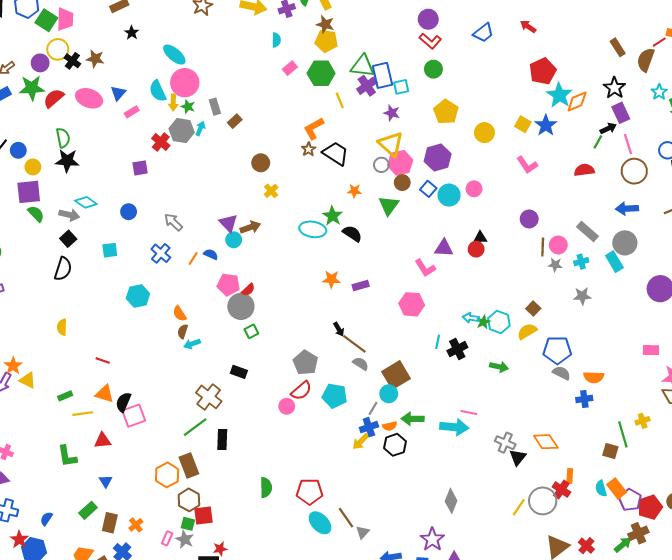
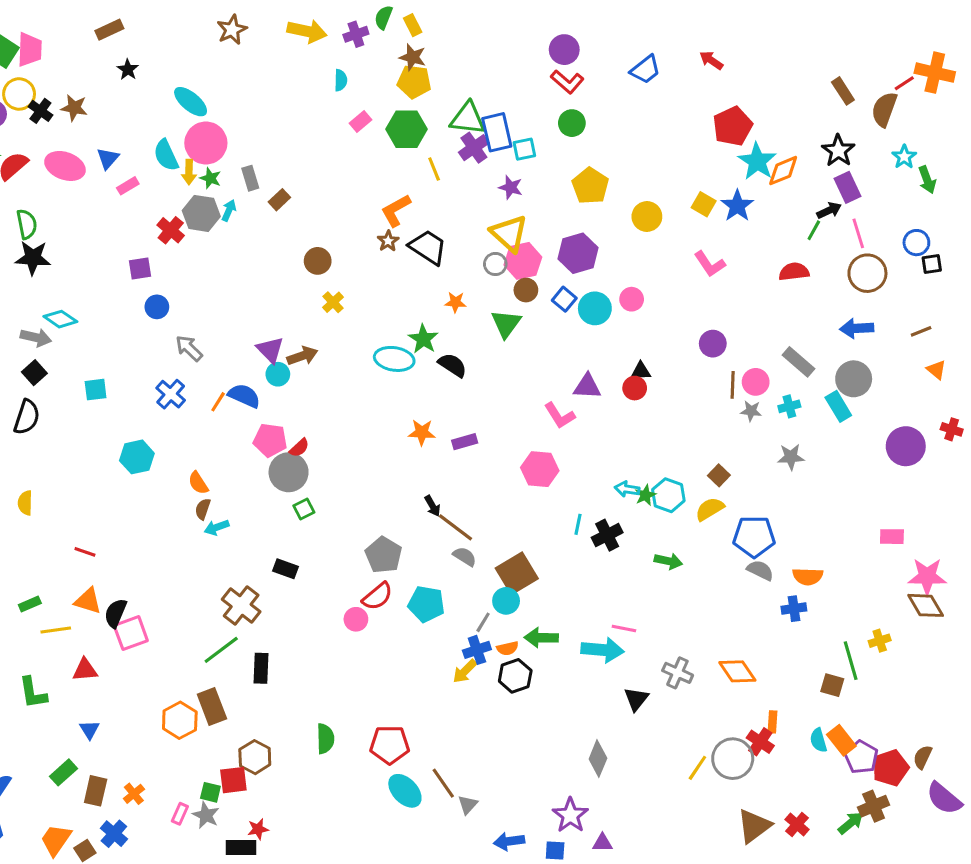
blue circle: (129, 212) -> (157, 307), moved
blue semicircle: (211, 254) -> (244, 396), size x1.5
black triangle: (518, 457) -> (636, 699), moved
brown hexagon: (189, 500) -> (255, 757), moved

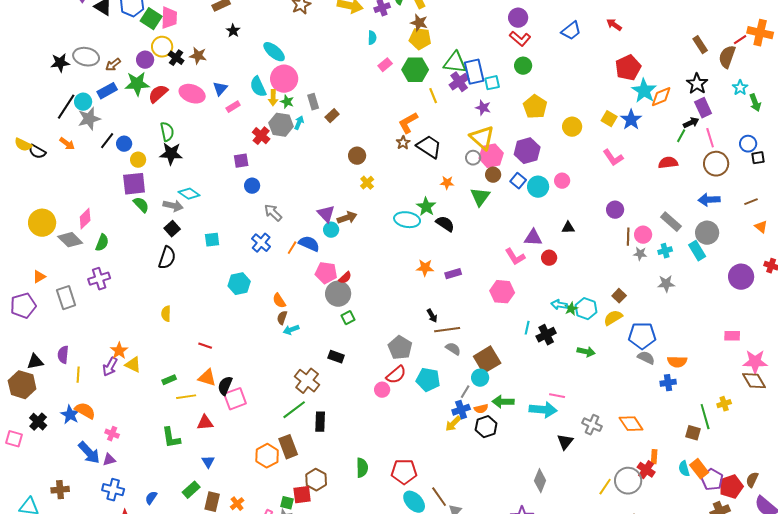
red circle: (635, 388) -> (549, 258), moved
brown line: (455, 527) -> (447, 330), turned -45

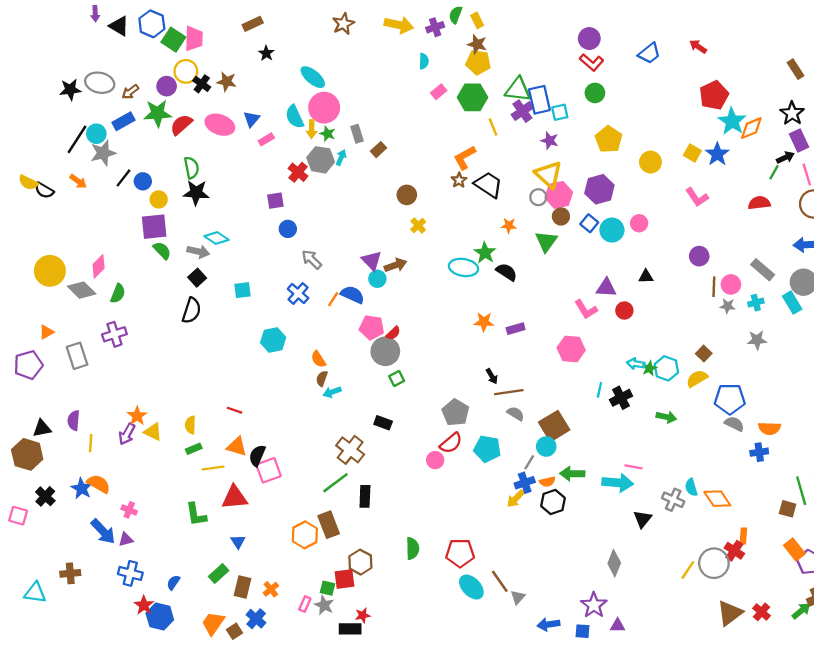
yellow semicircle: (166, 314) -> (190, 425), moved
red triangle: (205, 423) -> (235, 497), size x1.4
cyan semicircle: (684, 469) -> (691, 487), moved

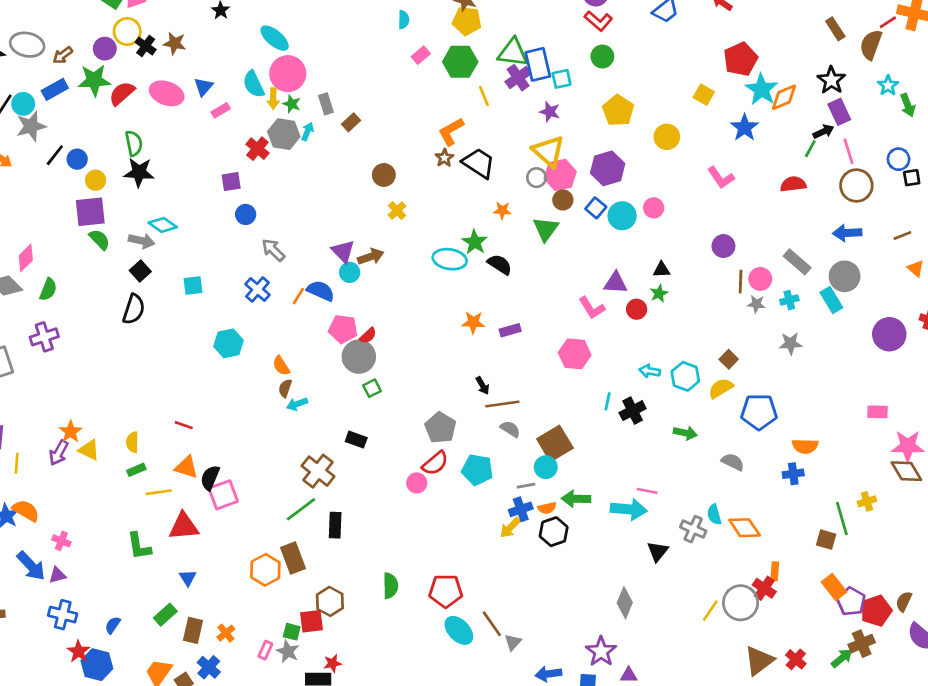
yellow square: (692, 153) -> (704, 95), moved
green star: (649, 368) -> (659, 293), moved
gray semicircle: (734, 424) -> (733, 462), moved
gray line: (529, 462) -> (526, 486), turned 49

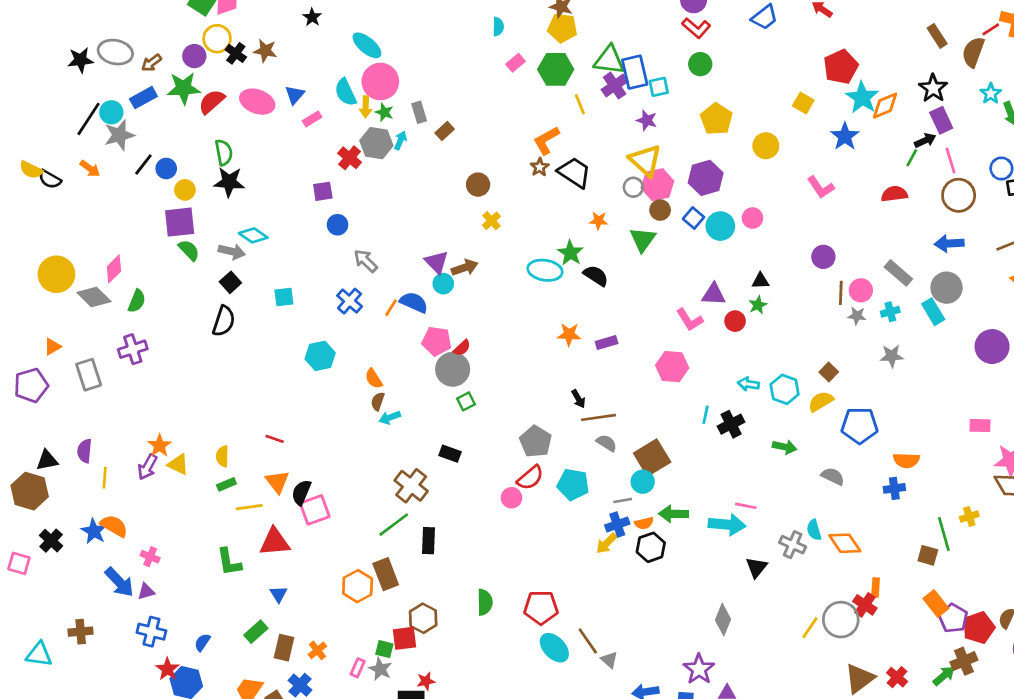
orange triangle: (186, 467) -> (277, 482), turned 35
gray triangle: (513, 642) -> (609, 660), turned -30

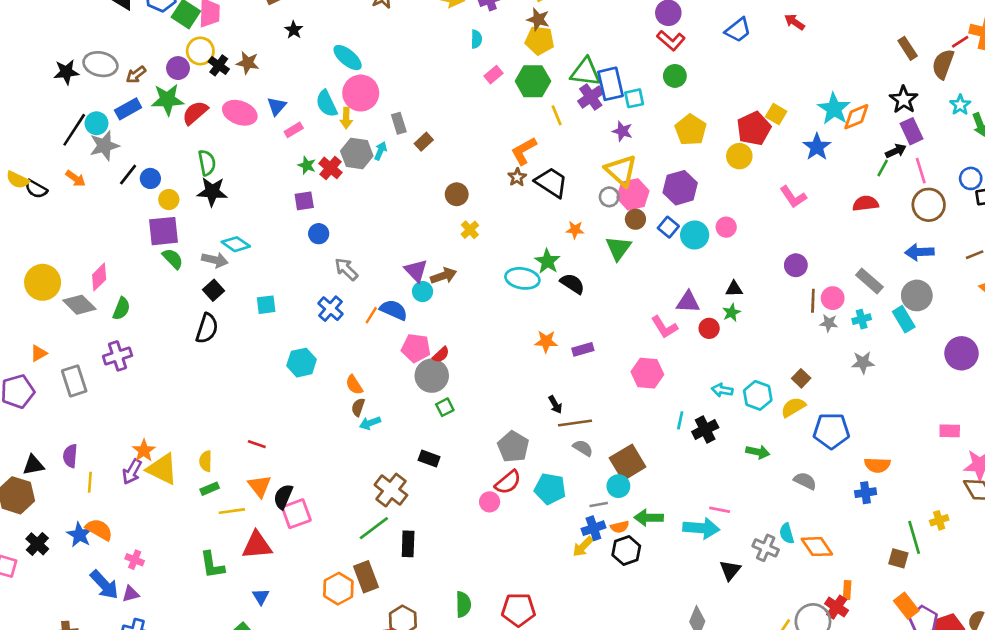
red pentagon: (841, 67) -> (754, 129), moved
green star: (384, 112) -> (307, 165), moved
yellow triangle: (178, 464) -> (162, 469), size x1.5

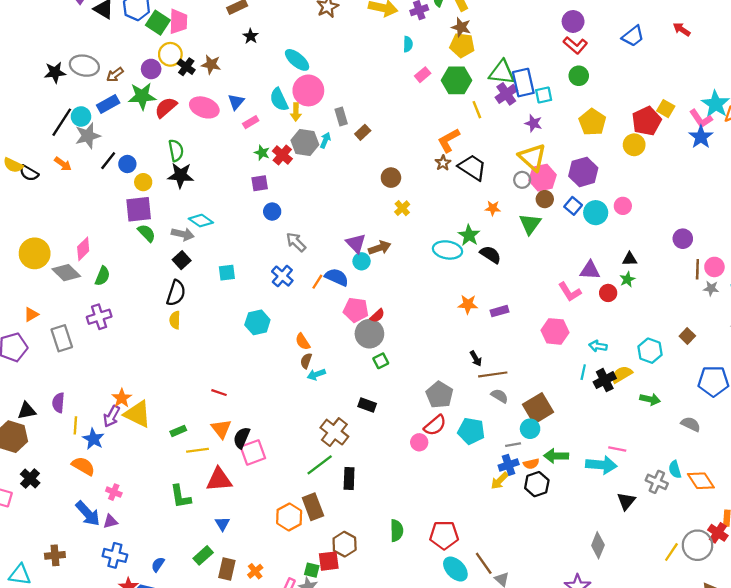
pink L-shape: (793, 197) -> (701, 119), moved
cyan arrow: (722, 390) -> (598, 346), moved
yellow semicircle: (793, 407) -> (622, 374), moved
yellow semicircle: (206, 461) -> (175, 320), moved
blue star: (79, 535) -> (93, 439), moved

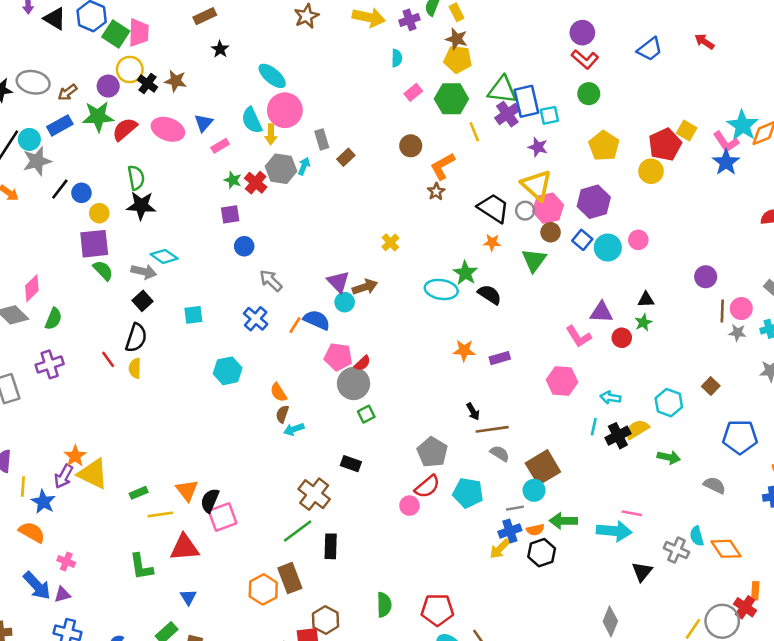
black trapezoid: (472, 167) -> (493, 208), moved
brown circle: (391, 178) -> (411, 146), moved
red line: (219, 393) -> (108, 359), moved, turned 35

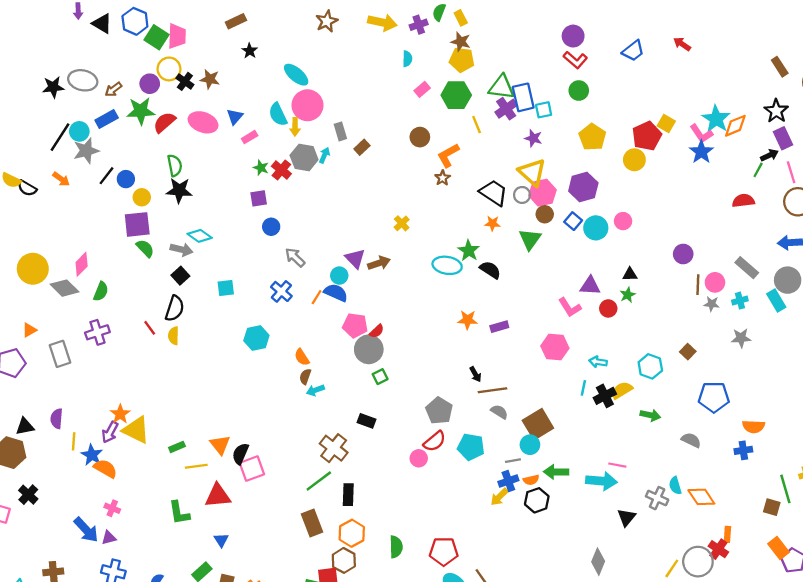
cyan circle: (345, 302) -> (339, 276), moved
orange semicircle: (32, 532) -> (105, 469), moved
orange hexagon: (263, 589) -> (352, 533), moved

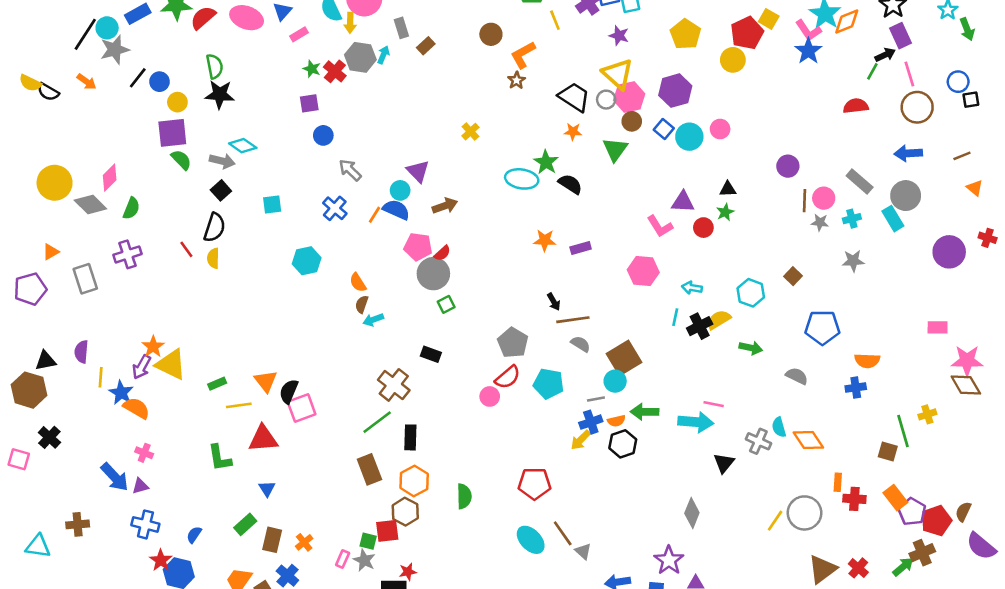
brown arrow: (379, 263) -> (445, 206), moved
red cross: (718, 549) -> (854, 499), moved, turned -30
red pentagon: (444, 551) -> (534, 484), moved

